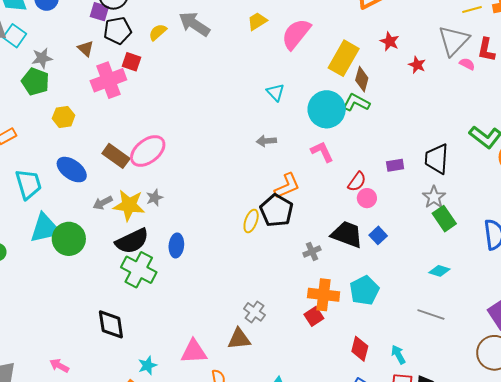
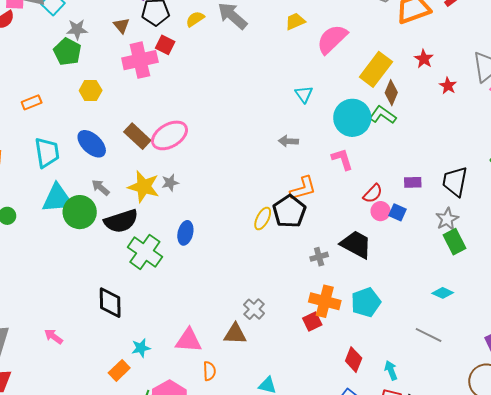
gray arrow: (103, 203) -> (100, 188), moved, turned 60
blue square: (378, 235) -> (397, 212), moved, turned -30
black semicircle: (132, 241) -> (121, 221), moved

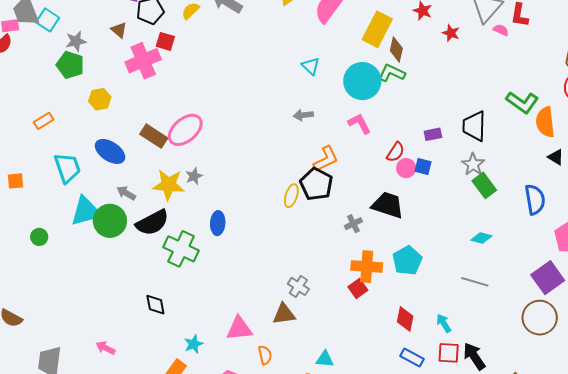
black diamond: (110, 303) -> (155, 305), size x0.7

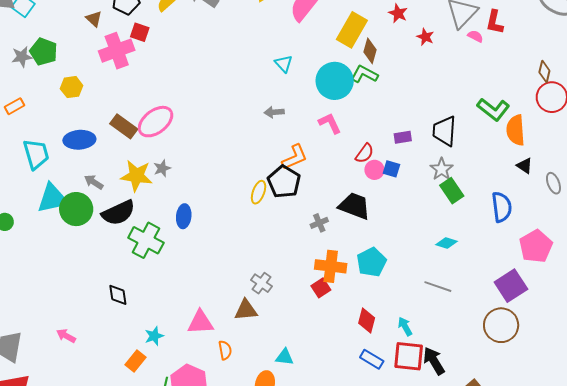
gray star: (76, 41) -> (22, 57), moved
blue ellipse: (110, 151) -> (79, 140), turned -40
red square: (449, 353) -> (409, 356), size x1.4

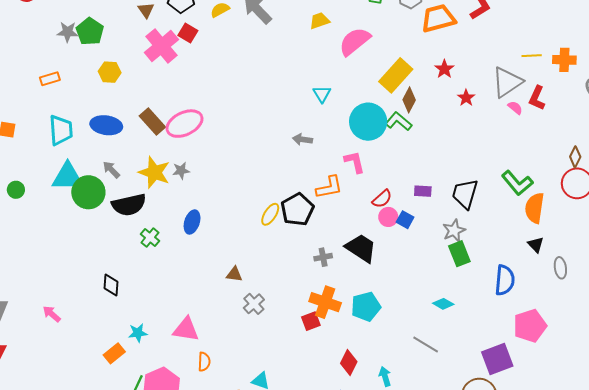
pink cross: (117, 51) -> (161, 46), turned -32
orange L-shape: (295, 157) -> (329, 187), moved
green cross: (146, 240) -> (150, 238), size x0.6
brown triangle: (246, 310) -> (234, 274), moved, size x0.7

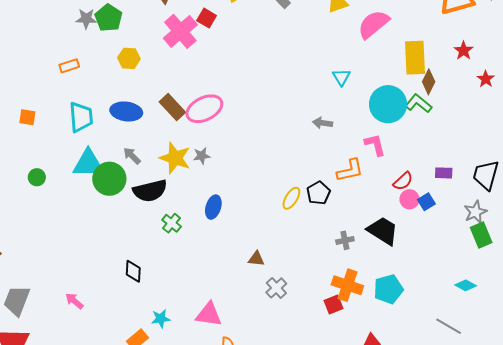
yellow rectangle: (396, 75) -> (415, 58), turned -44
black pentagon: (297, 210) -> (318, 193), size x0.7
blue square: (405, 220) -> (426, 202), turned 30

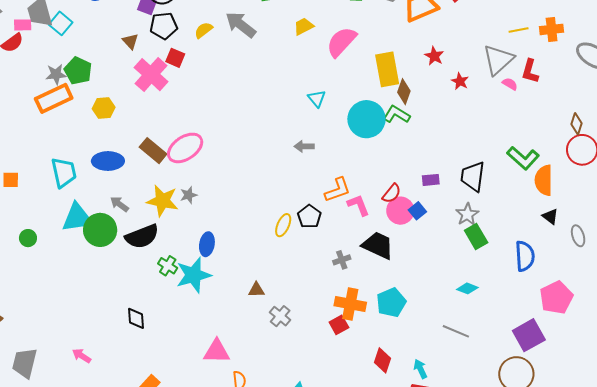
orange rectangle: (69, 66) -> (54, 98), moved, size x1.8
pink L-shape: (375, 145) -> (358, 205), moved
pink circle: (410, 199) -> (400, 211), size x1.4
cyan star: (161, 319) -> (194, 275), moved, size x1.8

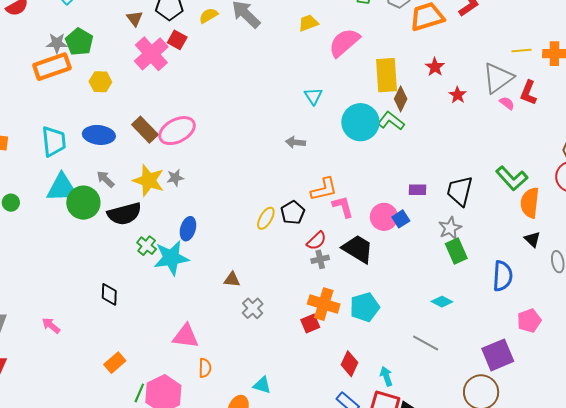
red semicircle: (392, 193) -> (316, 241), moved
pink pentagon: (556, 297) -> (529, 321), size x0.7

